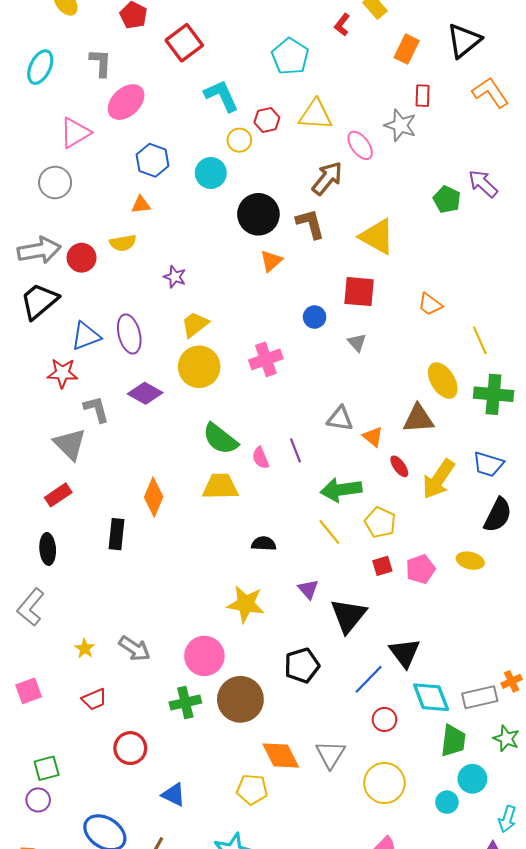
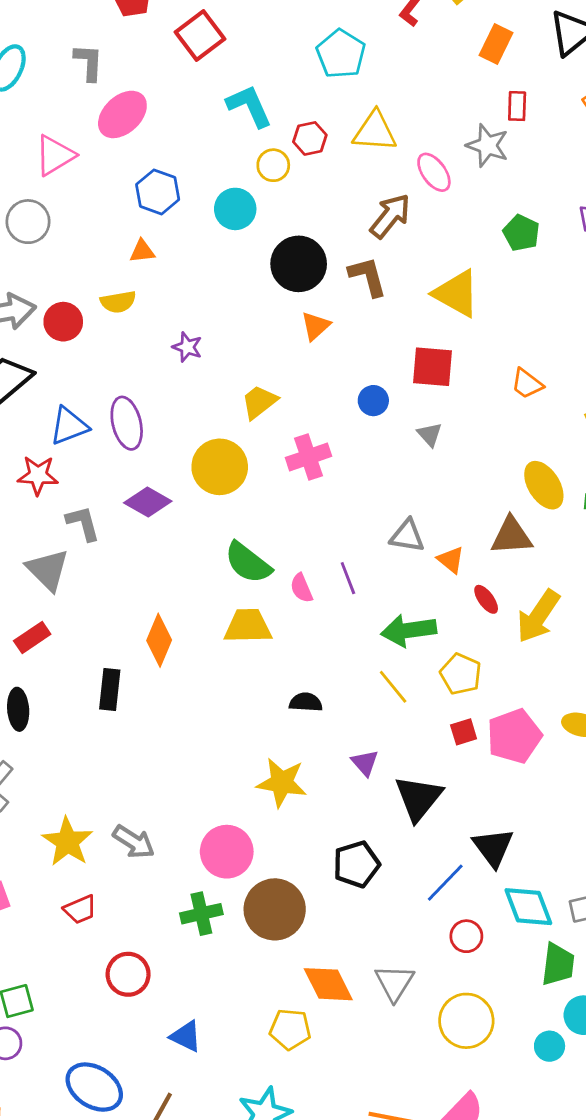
green pentagon: (447, 199) -> (521, 233), moved
yellow trapezoid: (195, 324) -> (259, 402), moved
pink pentagon: (420, 569) -> (514, 736), size x1.4
yellow star: (85, 649) -> (67, 842), size x1.8

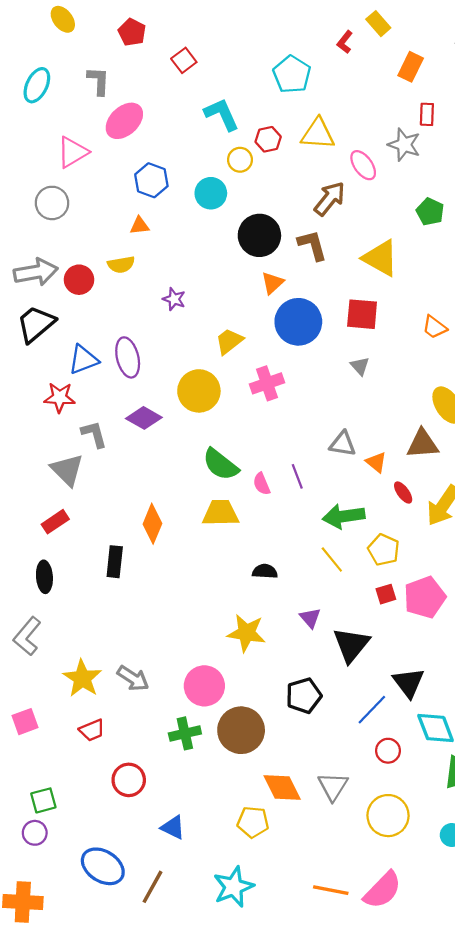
red square: (200, 36) -> (184, 60), size x0.7
blue circle: (373, 401) -> (298, 322), moved, size x2.0

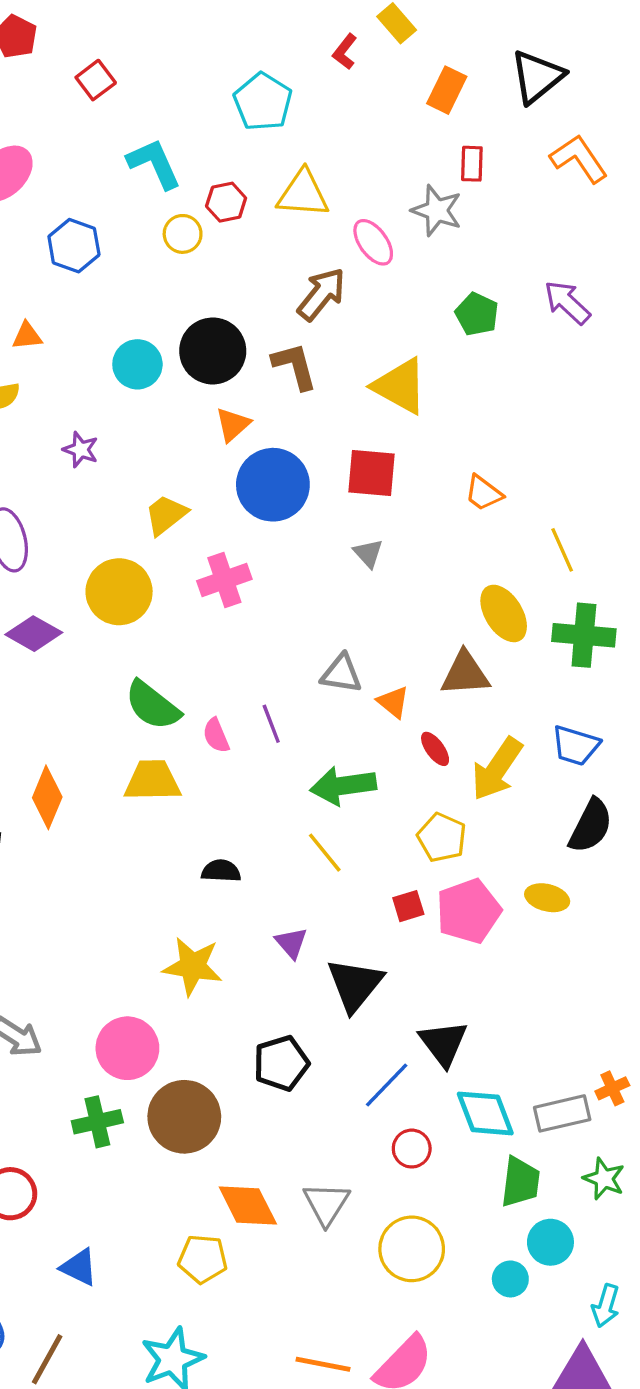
blue hexagon: (151, 180) -> (74, 246), moved
cyan circle: (211, 193) -> (137, 364), moved
yellow pentagon: (384, 550) -> (442, 838), moved

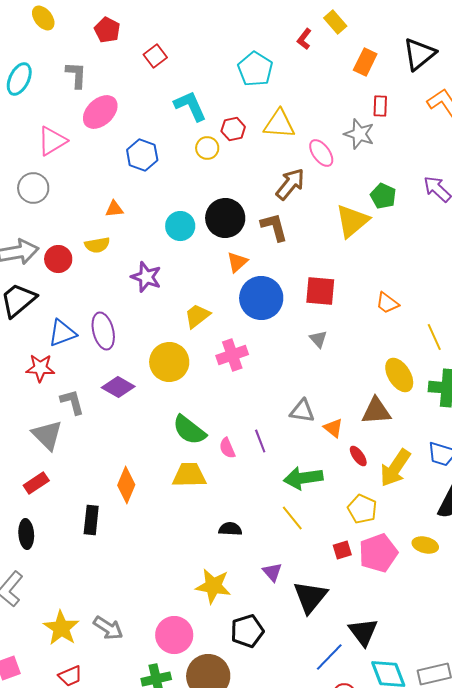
yellow triangle: (400, 386) -> (352, 221), moved, turned 51
purple star: (81, 450) -> (146, 277), size x1.4
black pentagon: (281, 1063) -> (247, 631), moved

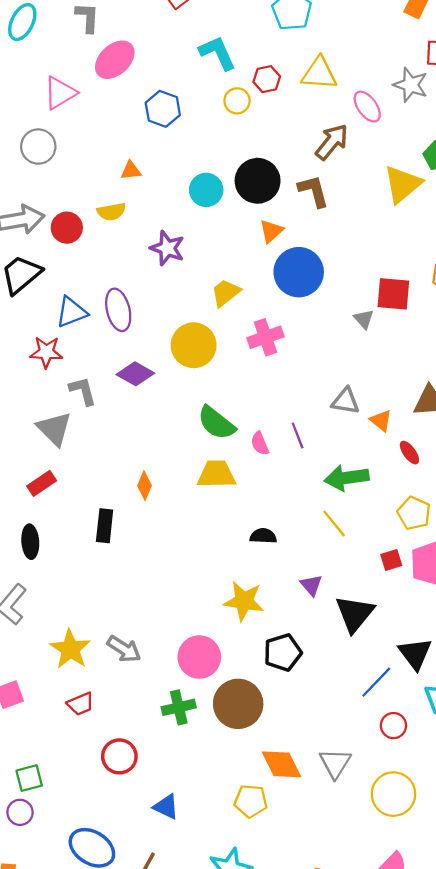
red square: (320, 291) -> (393, 294), moved
orange diamond: (126, 485) -> (144, 486), size x0.7

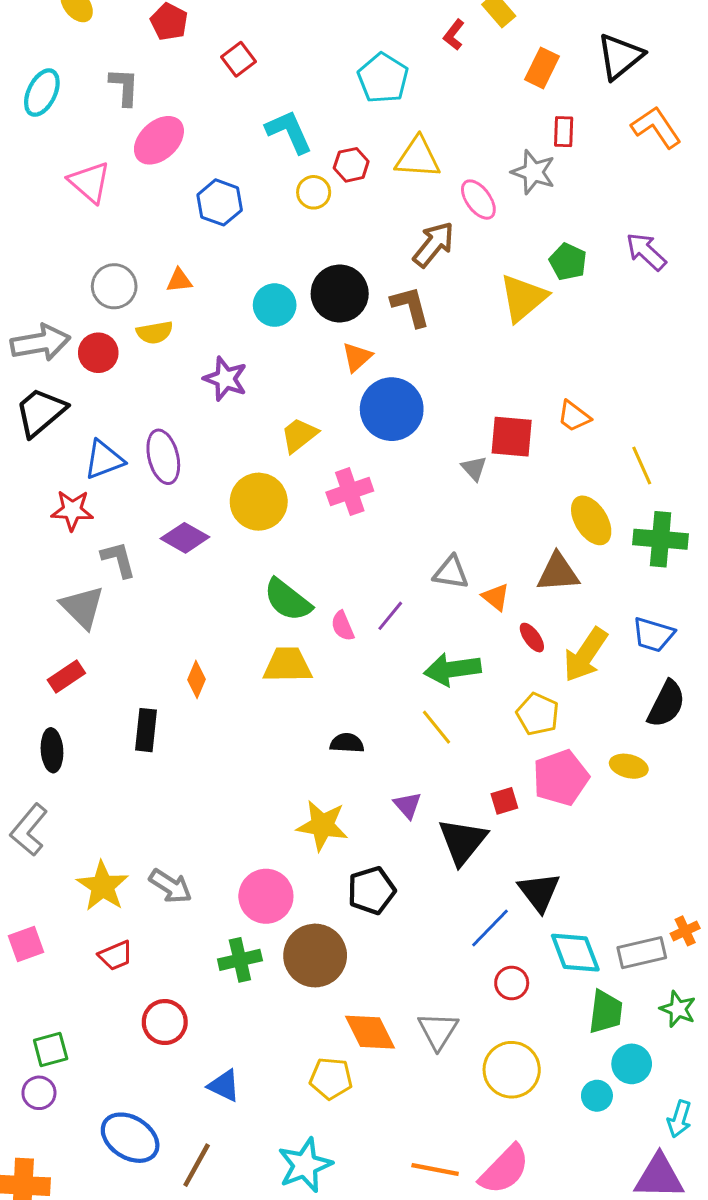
pink triangle: (60, 93) -> (90, 182), turned -48
gray circle: (38, 147) -> (114, 286), moved
purple line: (298, 435) -> (390, 616), turned 60
red square: (391, 560) -> (504, 801), moved

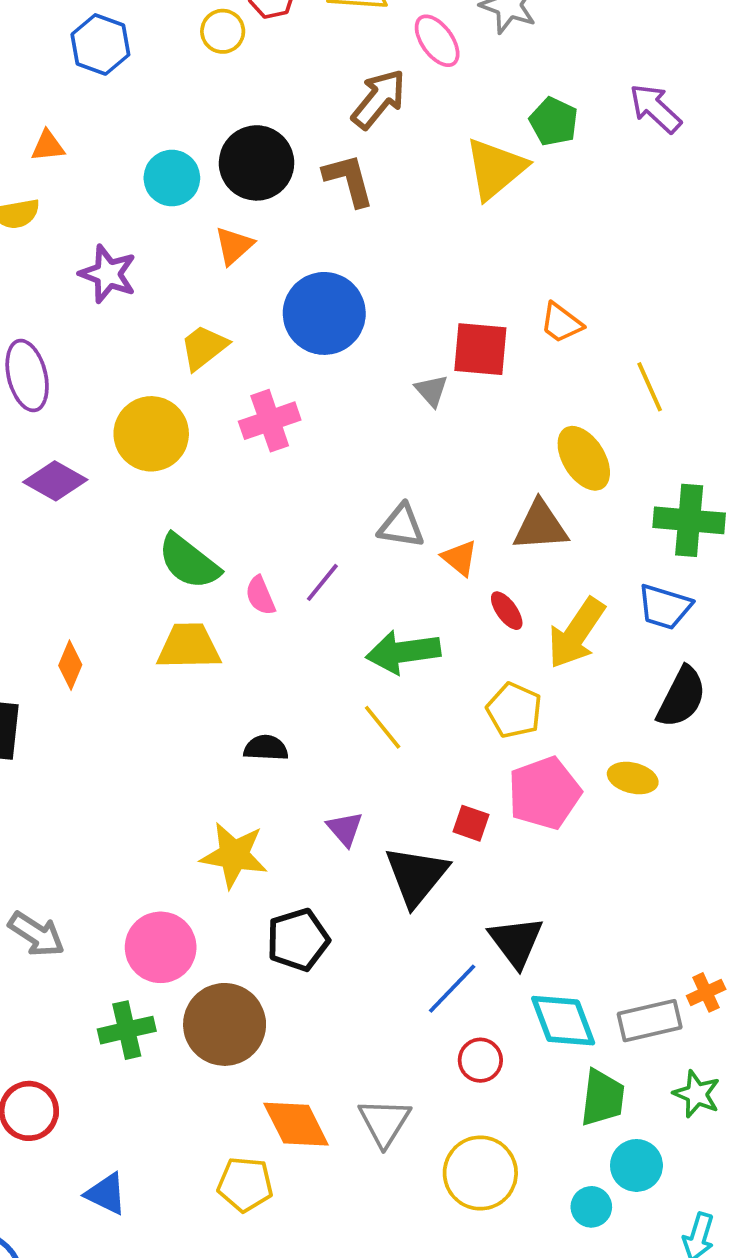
orange triangle: (357, 357) -> (234, 246), moved
green cross: (661, 539) -> (689, 520), moved
red square: (504, 801) -> (471, 823), turned 36

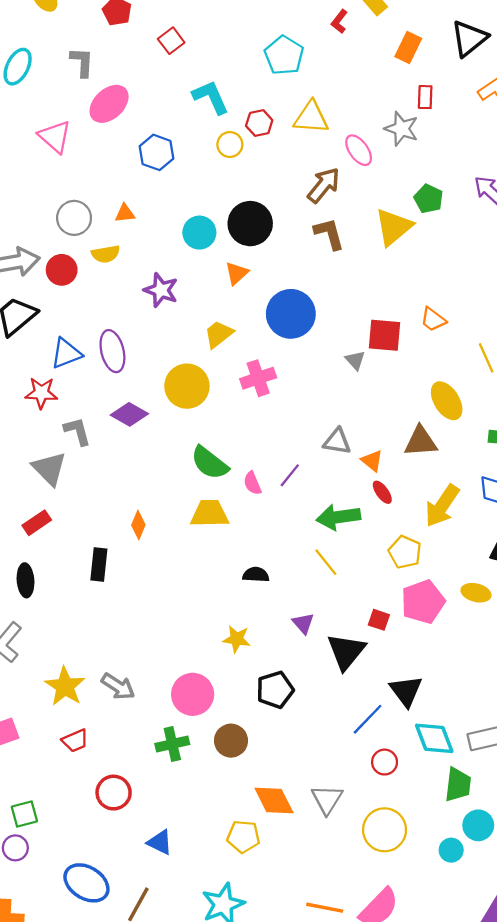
brown L-shape: (349, 180) -> (329, 234), moved
red ellipse: (507, 611) -> (382, 492), moved
yellow star: (234, 855) -> (237, 639), size x0.7
brown circle: (225, 1024) -> (231, 741), size x0.7

